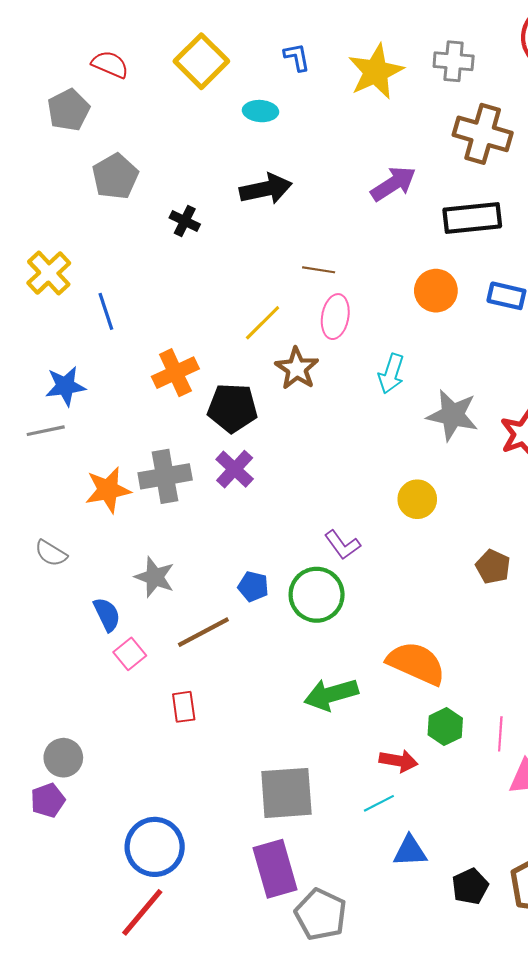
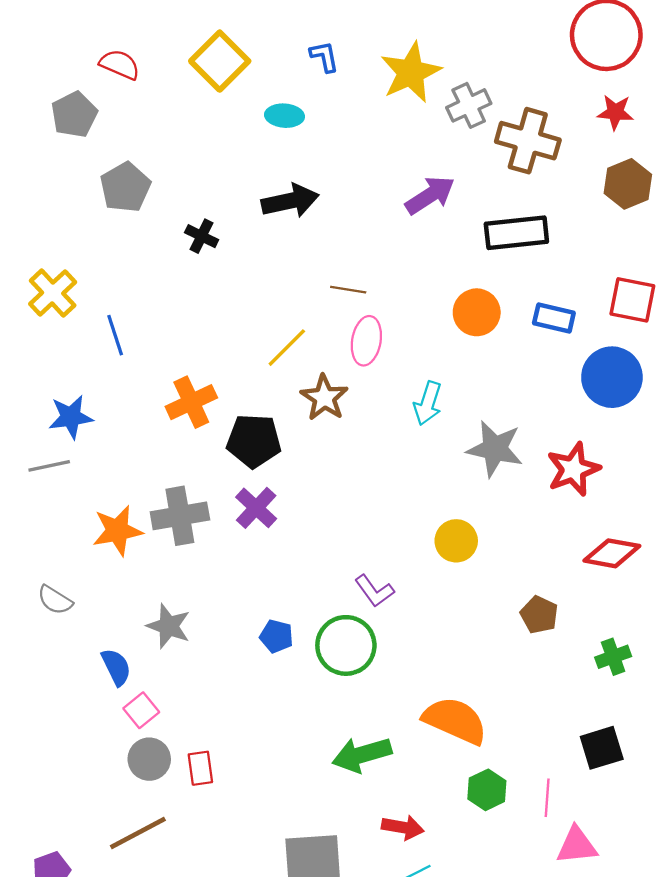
gray cross: (454, 61) -> (469, 105), moved, turned -30
brown line: (203, 632) -> (138, 833), moved
gray circle: (63, 758) -> (149, 759), moved
red arrow: (399, 761) -> (403, 827), moved

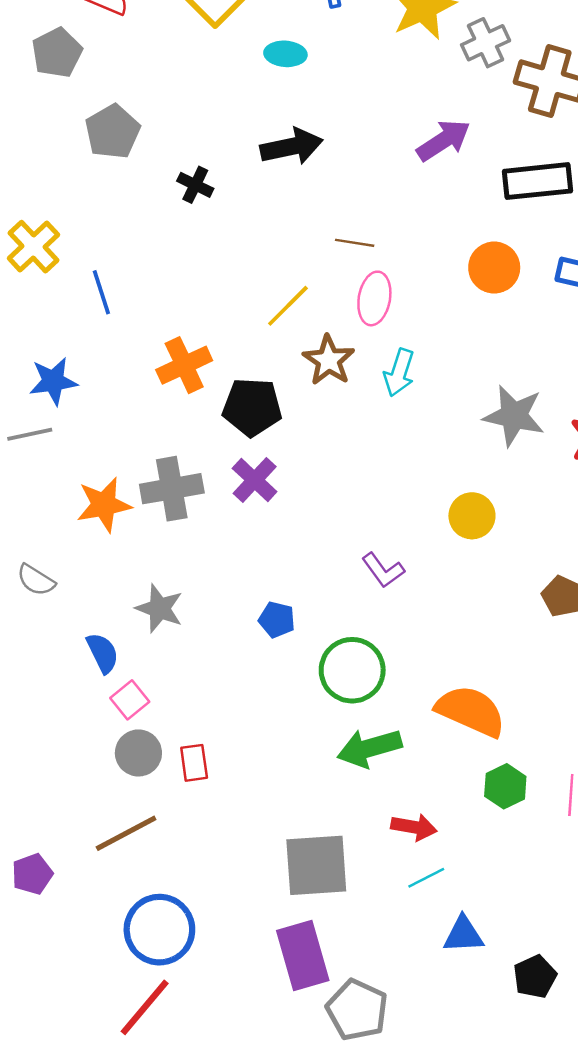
cyan arrow: (428, 403) -> (399, 373), moved
green circle: (346, 645) -> (352, 670), moved

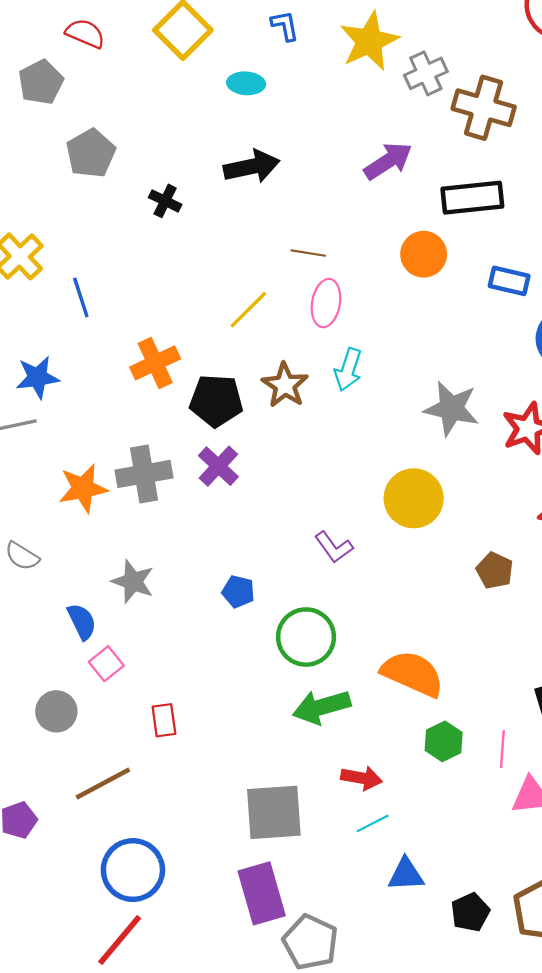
orange circle: (494, 268) -> (424, 254), moved
brown star: (329, 360) -> (285, 385), moved
yellow circle: (472, 516) -> (414, 498), size x1.4
gray circle: (138, 753) -> (56, 711), moved

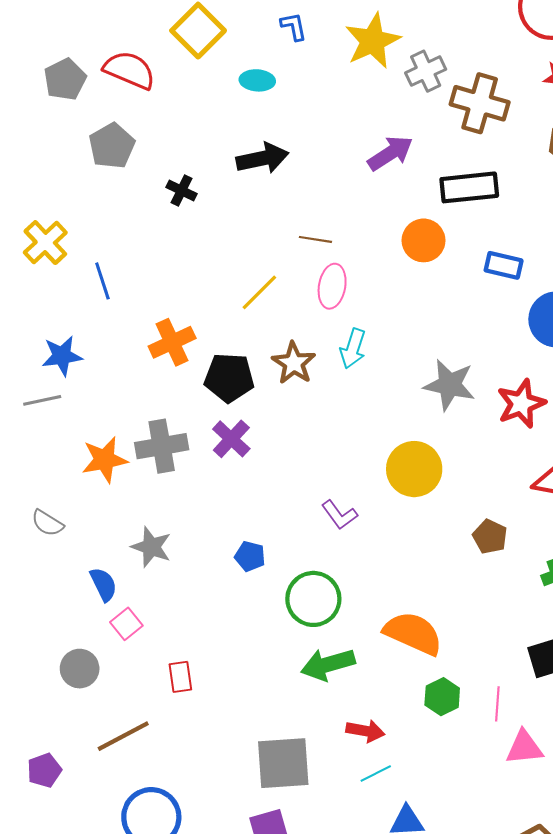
red semicircle: (85, 33) -> (129, 70), moved, size x1.4

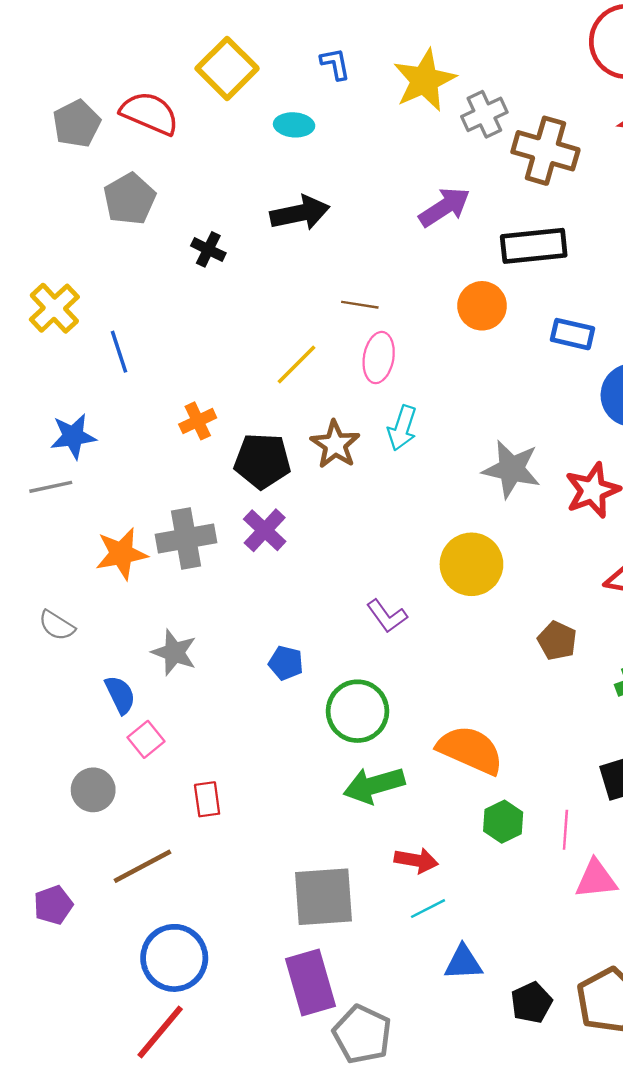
orange cross: (172, 342) -> (198, 421), size x0.7

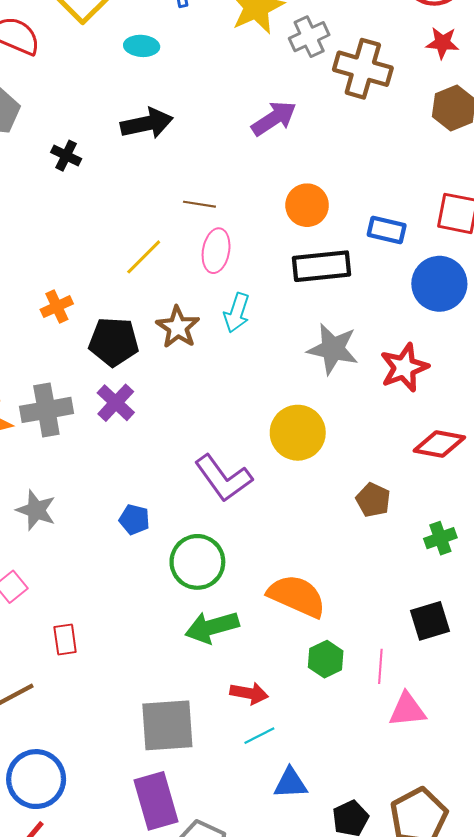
black rectangle: (534, 246) -> (321, 266), moved
purple L-shape: (387, 616) -> (223, 478), size x1.6

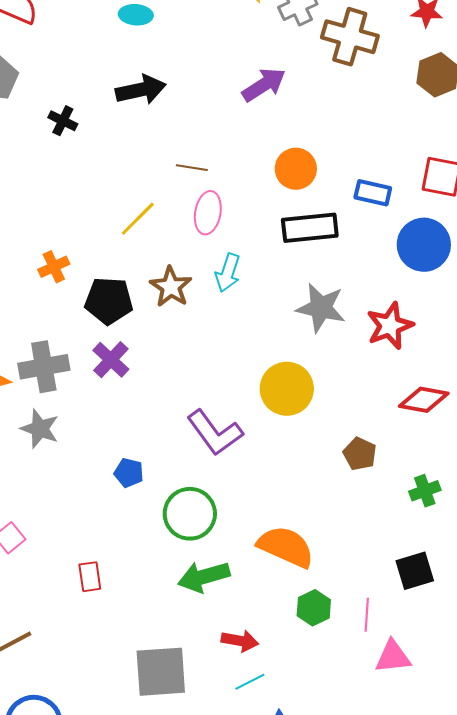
gray star: (36, 510) -> (40, 429), moved
red rectangle: (65, 639) -> (90, 577), moved

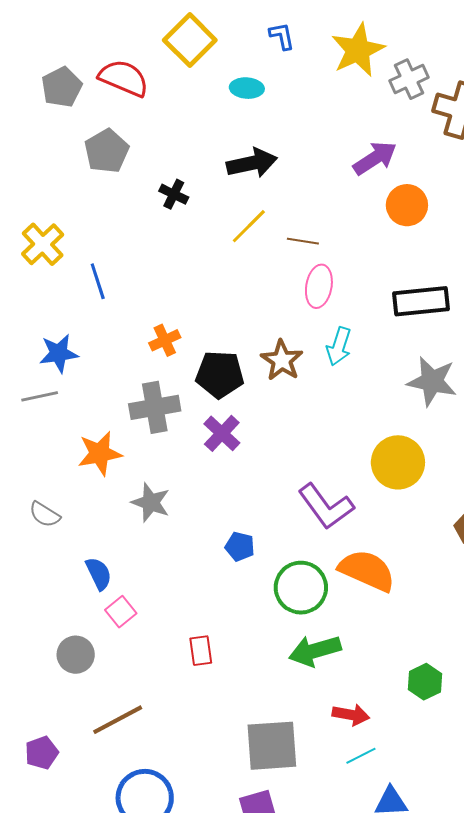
orange circle: (296, 169) -> (407, 205), moved
yellow line: (138, 219) -> (249, 226), moved
gray cross: (44, 367) -> (155, 407), moved
orange semicircle: (286, 547) -> (367, 571), moved

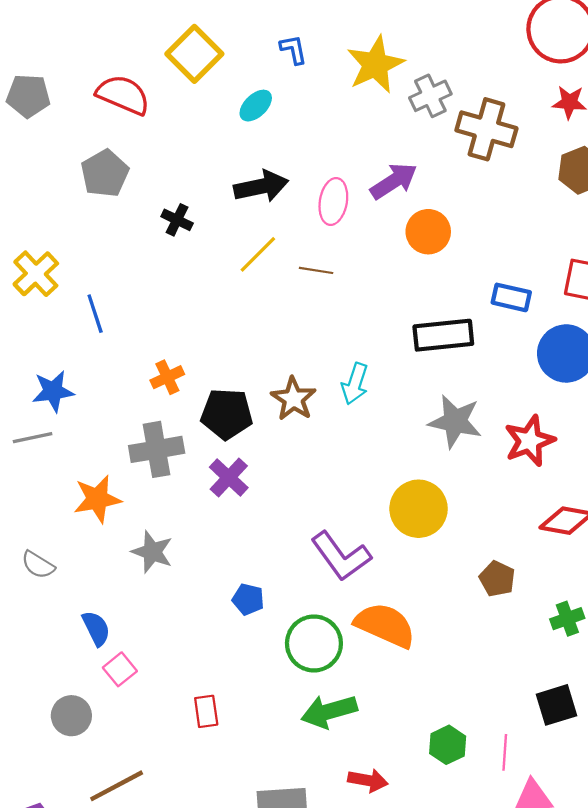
gray pentagon: (62, 87) -> (28, 96), moved, turned 30
cyan ellipse: (247, 88) -> (256, 106), turned -48
pink ellipse: (319, 286) -> (333, 201), moved

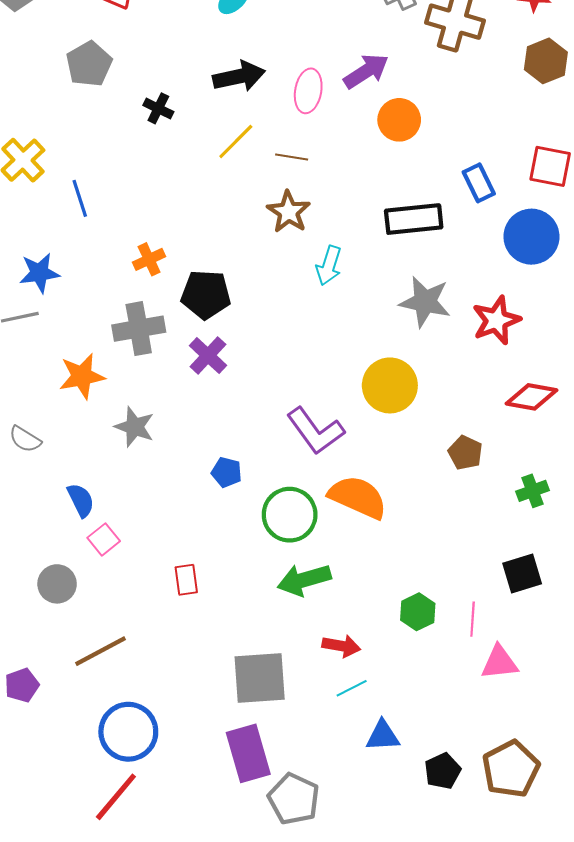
blue rectangle: (511, 297) -> (479, 183), turned 51
brown star: (293, 399) -> (289, 212), moved

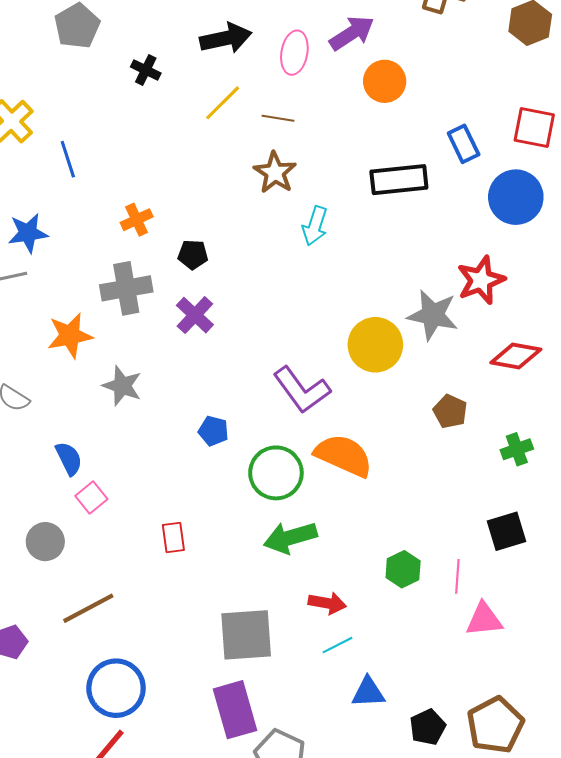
black pentagon: (206, 294) -> (193, 255), size x0.6
gray star: (425, 302) -> (433, 315), moved

